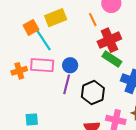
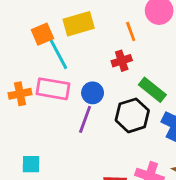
red cross: (109, 40) -> (122, 61), moved, size x0.6
black hexagon: (93, 93) -> (132, 115), moved

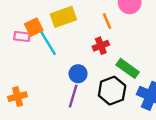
pink rectangle: (53, 89) -> (22, 36), moved, size x0.6
orange cross: (20, 94) -> (18, 97), moved

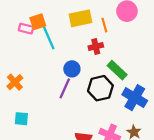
yellow rectangle: (63, 17) -> (80, 18), moved
orange cross: (18, 97) -> (15, 82), turned -35

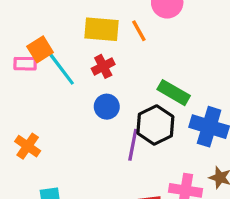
yellow rectangle: (80, 18) -> (101, 29), turned 30
red cross: (96, 46) -> (103, 66), moved
purple line: (65, 88) -> (133, 145), moved

